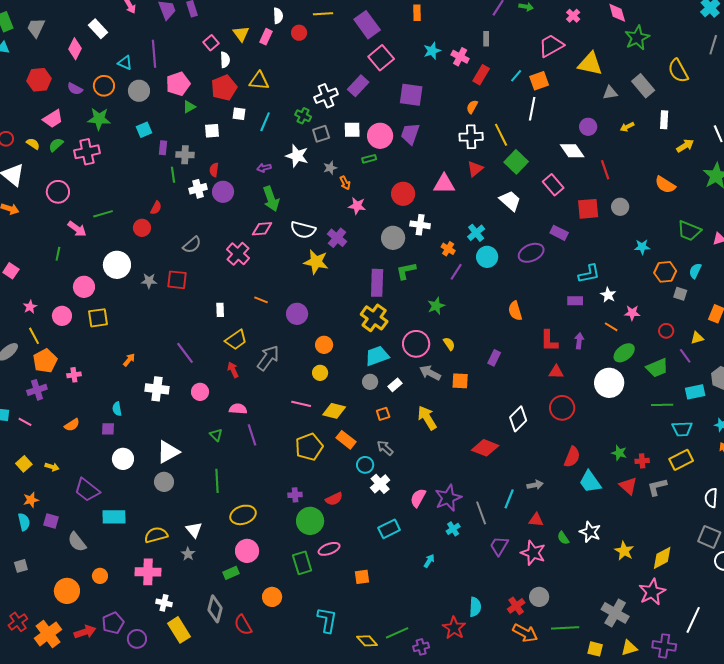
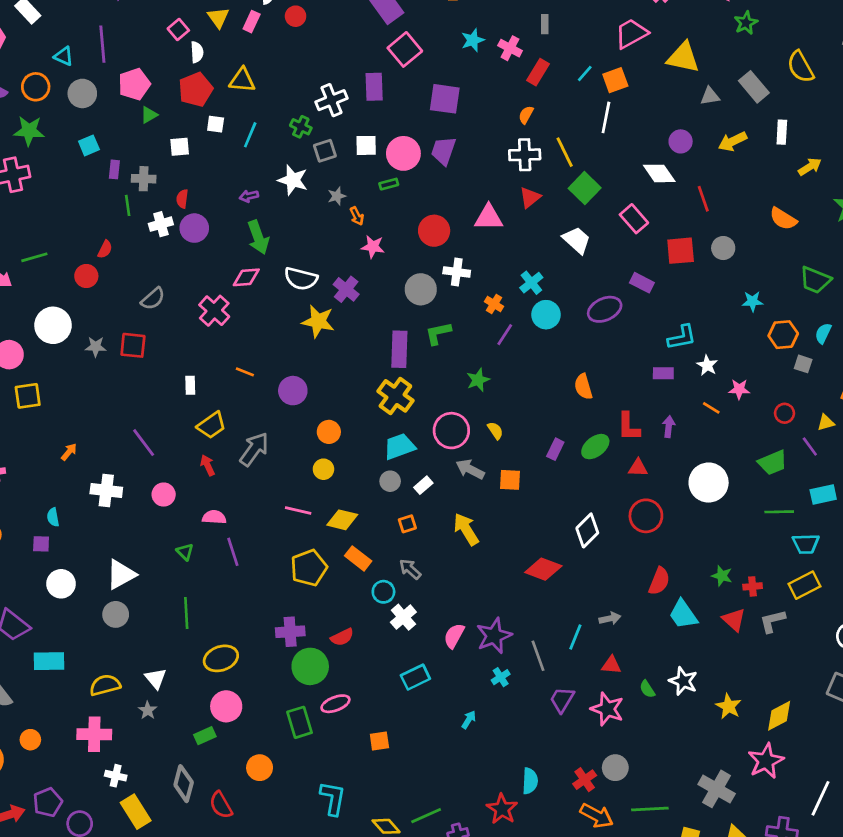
green star: (637, 38) -> (746, 23), size x0.7
purple rectangle: (358, 86) -> (374, 87), turned -45
yellow arrow: (627, 127) -> (733, 141), size x1.5
green ellipse: (624, 353) -> (595, 447), moved
purple cross: (295, 495) -> (290, 632), size x1.5

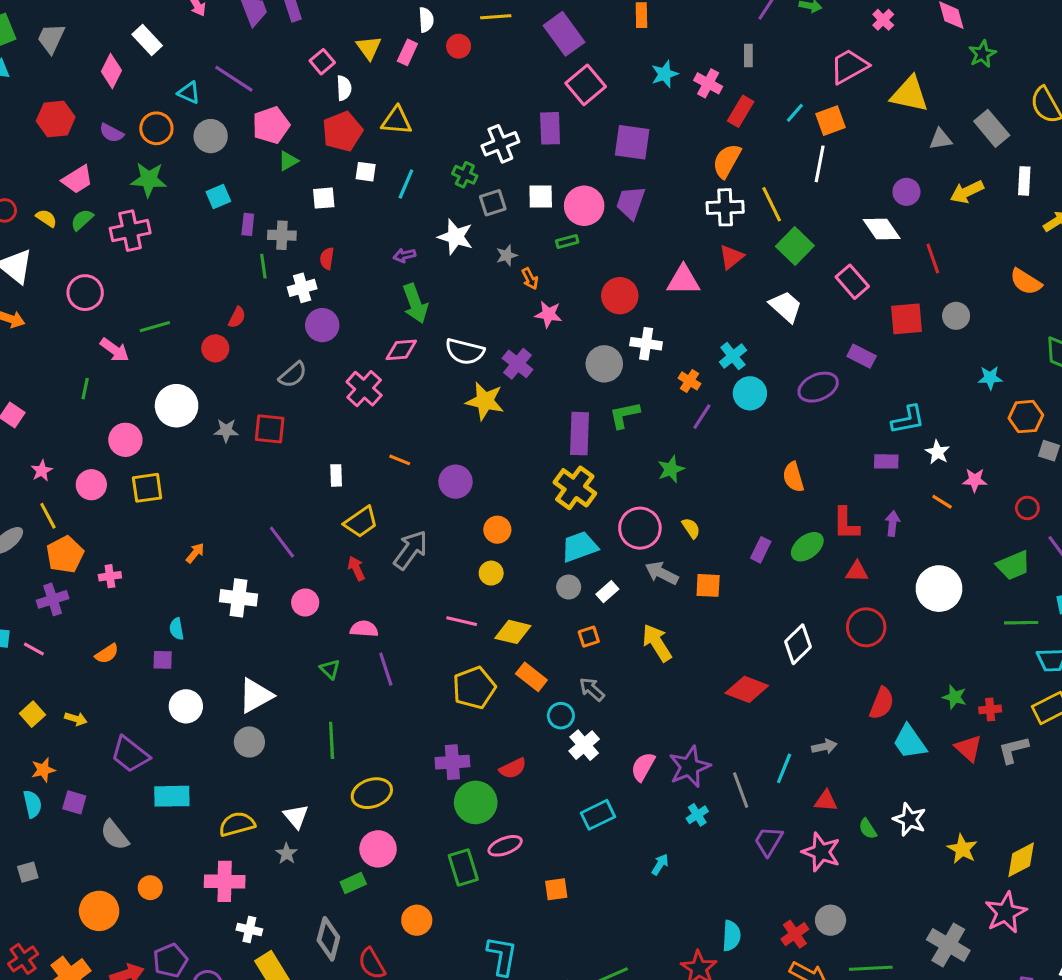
purple line: (102, 44) -> (234, 79), turned -52
orange semicircle: (526, 115) -> (727, 161), size x1.6
purple circle: (194, 228) -> (322, 325), moved

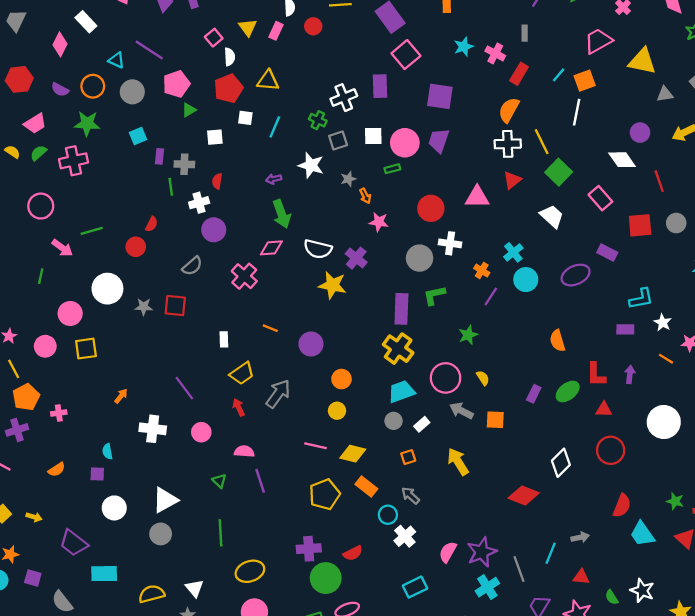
cyan cross: (697, 815) -> (487, 587), size x1.5

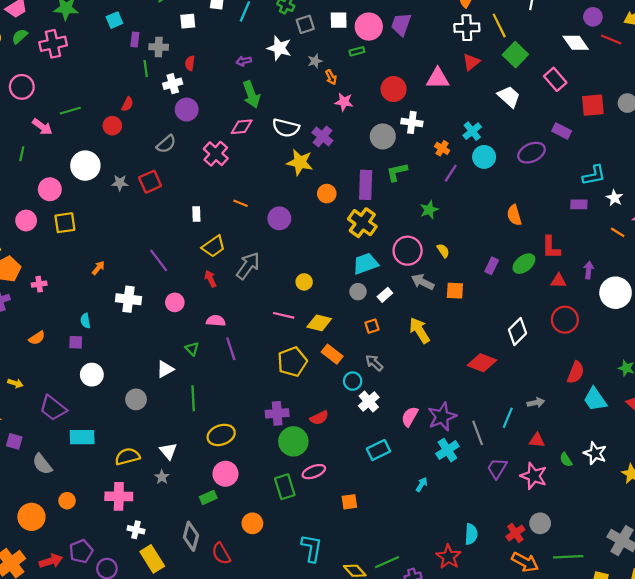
red line: (659, 181) -> (611, 39), moved, turned -48
red square: (175, 306) -> (150, 182), turned -30
purple arrow: (630, 375) -> (589, 270), moved
orange circle: (342, 379) -> (327, 194), moved
white triangle: (165, 500) -> (165, 369), moved, size x0.7

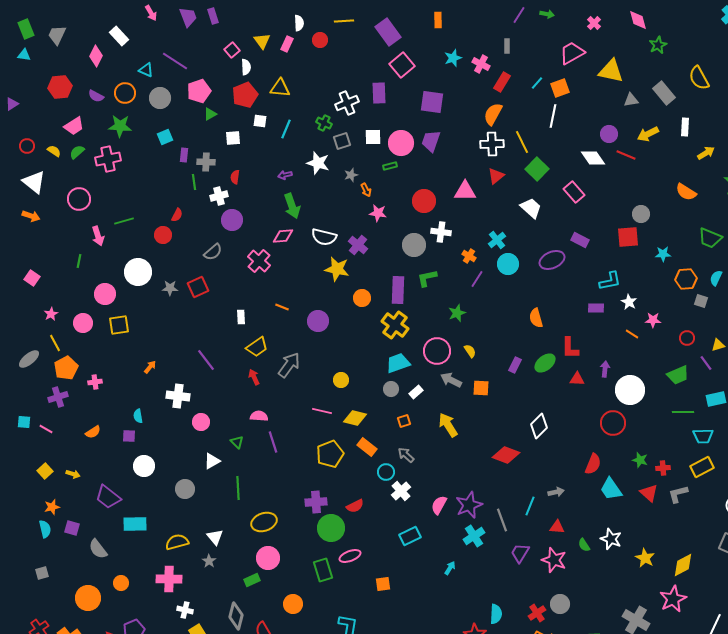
red square: (593, 105) -> (628, 237), moved
pink arrow: (42, 127) -> (98, 236), turned 36
pink circle: (175, 302) -> (201, 422), moved
red circle: (565, 320) -> (613, 423), moved

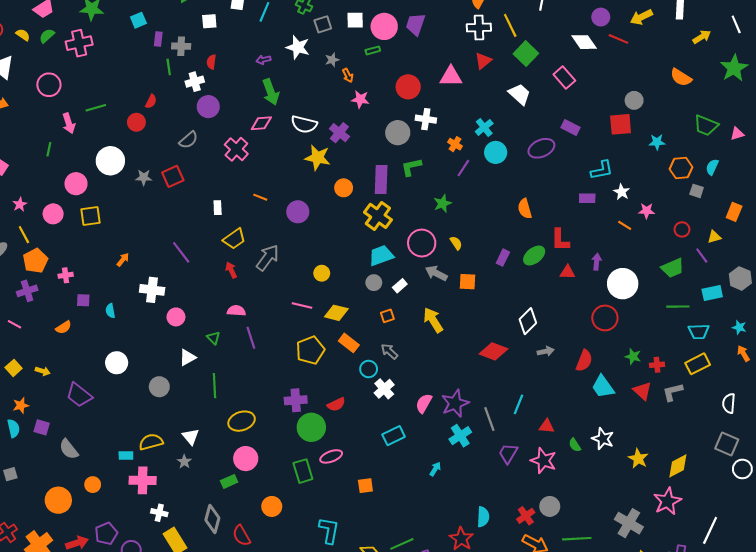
purple square: (129, 436) -> (83, 300), moved
gray arrow: (556, 492) -> (546, 351), moved
cyan rectangle: (135, 524) -> (126, 455), moved, size x0.6

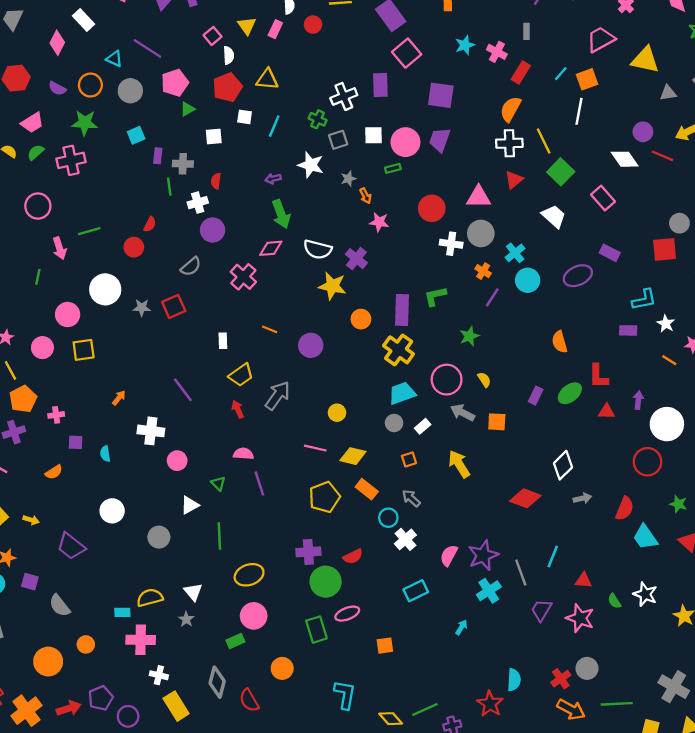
gray circle: (398, 133) -> (481, 233), moved

